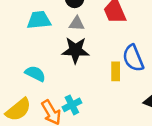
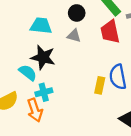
black star: (75, 50) -> (43, 57), moved
cyan cross: (72, 105) -> (44, 92), moved

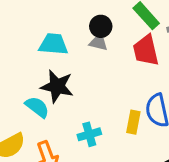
gray triangle: (74, 36) -> (98, 42), moved
cyan cross: (44, 92) -> (89, 134), moved

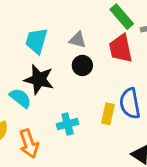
black circle: (101, 26) -> (82, 65), moved
cyan trapezoid: (53, 44) -> (36, 41), turned -80

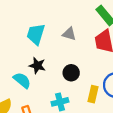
black circle: (82, 65) -> (71, 73), moved
black star: (39, 80) -> (37, 66), size x0.7

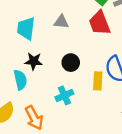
cyan semicircle: (22, 80) -> (20, 80), turned 48

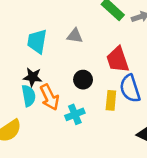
red trapezoid: (100, 23) -> (118, 60), moved
black star: (34, 61) -> (33, 77), moved
orange arrow: (34, 118) -> (49, 97), moved

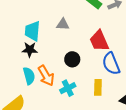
black star: (33, 77) -> (30, 50), moved
yellow rectangle: (111, 100) -> (98, 87), moved

